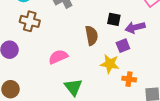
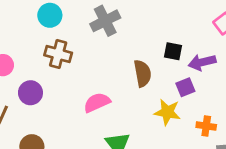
orange cross: (129, 79) -> (206, 126), moved

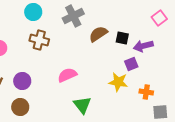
brown semicircle: (143, 73) -> (98, 34), moved, turned -114
purple circle: (30, 93) -> (22, 81), moved

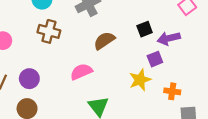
brown semicircle: (98, 34) -> (104, 41), moved
black square: (122, 38) -> (145, 29), turned -32
yellow star: (118, 82) -> (140, 80), turned -30

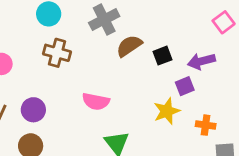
black square: (145, 29) -> (163, 56), moved
brown semicircle: (104, 41) -> (129, 46), moved
pink semicircle: (81, 72) -> (96, 101), turned -145

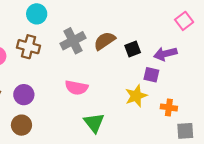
gray cross: (104, 19) -> (73, 41), moved
brown cross: (57, 53) -> (29, 47), moved
purple square: (185, 86) -> (151, 75), turned 35

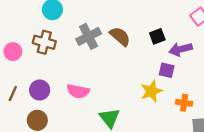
brown semicircle: (105, 41) -> (120, 36), turned 75
black square: (133, 49) -> (157, 36), moved
pink semicircle: (76, 88) -> (78, 91), moved

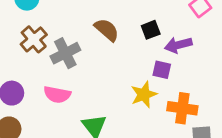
gray cross: (89, 36) -> (65, 53), moved
brown cross: (44, 42) -> (34, 39), moved, turned 35
orange cross: (184, 103) -> (182, 108), size x1.5

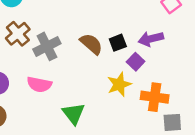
brown semicircle: (107, 30) -> (91, 44), moved
black square: (151, 30) -> (118, 43), moved
purple square: (162, 70) -> (136, 62), turned 30

